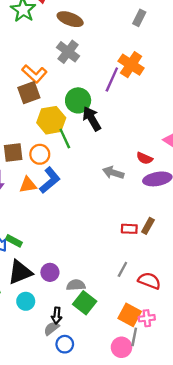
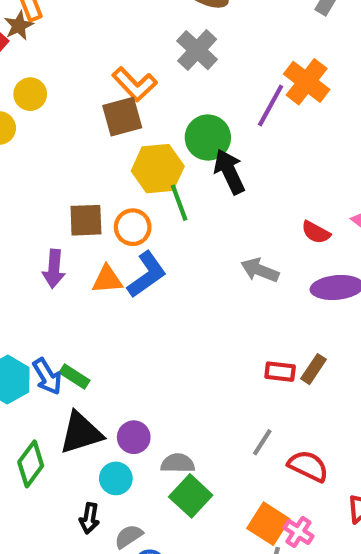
red semicircle: (145, 158) -> (316, 232), moved
cyan circle: (26, 301) -> (116, 478), moved
black arrow: (57, 316) -> (89, 518), moved
pink cross: (147, 318) -> (298, 532), turned 35

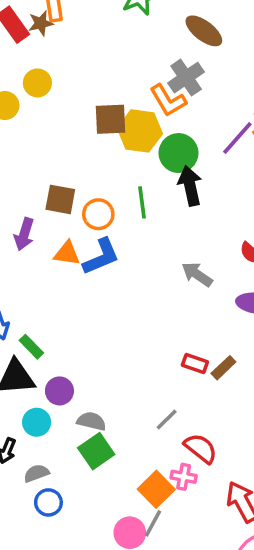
orange L-shape: (135, 84) -> (168, 100), moved
yellow hexagon: (158, 169) -> (140, 131), moved
green rectangle: (75, 377) -> (31, 347), moved
pink cross: (298, 532) -> (184, 477), moved, turned -35

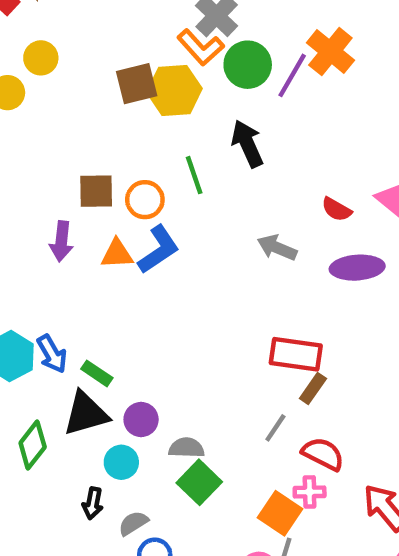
green circle: (179, 153) -> (248, 65), moved
red rectangle: (195, 363) -> (296, 354), size x1.6
brown rectangle: (223, 368) -> (313, 389), moved

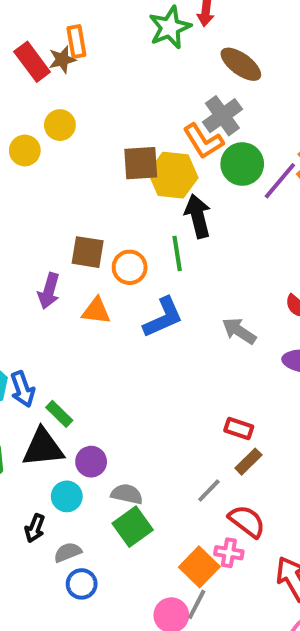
black arrow: (247, 144) -> (198, 216), moved
blue L-shape: (158, 249) -> (163, 317), moved
red rectangle: (296, 354) -> (239, 428), size x0.6

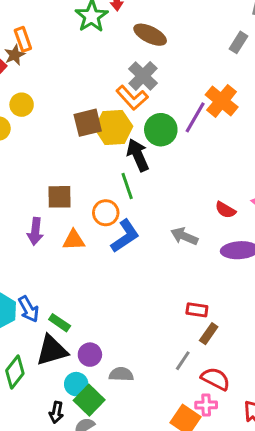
green circle: (242, 164) -> (161, 130), moved
orange circle: (130, 267) -> (106, 213), moved
green square: (133, 527) -> (89, 400), moved

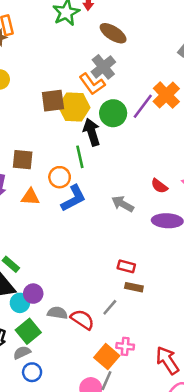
brown rectangle: (209, 334) -> (134, 287), turned 60
red semicircle: (215, 379) -> (82, 320), moved
cyan circle: (76, 384) -> (20, 303), moved

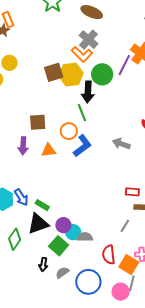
black arrow: (92, 132) -> (88, 92), turned -150
cyan circle: (20, 303) -> (73, 232), moved
red semicircle: (82, 320) -> (109, 255), moved, turned -120
green square: (28, 331) -> (59, 246), moved
blue circle: (32, 372) -> (88, 282), moved, size x1.6

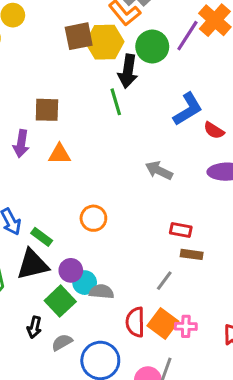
orange circle: (69, 131) -> (93, 218), moved
gray arrow: (121, 144) -> (159, 170), moved
blue L-shape: (82, 146) -> (188, 109), moved
orange square: (129, 265) -> (163, 323), moved

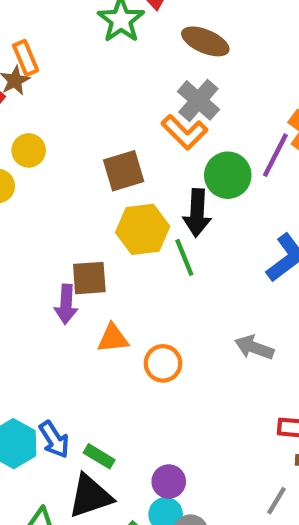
yellow hexagon: (105, 42) -> (143, 229), moved
purple arrow: (21, 144) -> (66, 304), moved
orange circle: (93, 218) -> (163, 363), moved
purple circle: (71, 270) -> (169, 482), moved

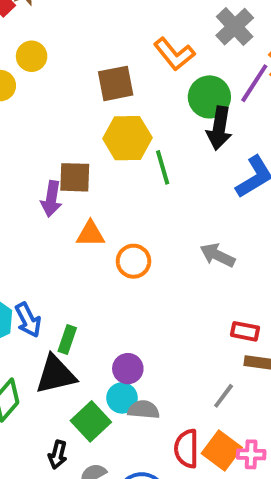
gray cross: (198, 100) -> (235, 27), moved
black arrow: (197, 213) -> (219, 128), moved
green rectangle: (99, 456) -> (67, 339), turned 72

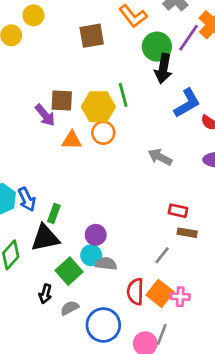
yellow hexagon: (127, 138) -> (98, 107), moved
purple arrow: (51, 199) -> (45, 115), turned -50
orange circle: (134, 261) -> (103, 133), moved

